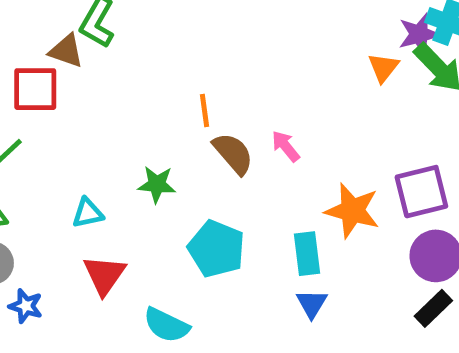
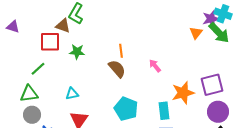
brown semicircle: (233, 153) -> (117, 69), moved
green star: (157, 184) -> (77, 52), moved
orange star: (352, 211) -> (183, 93), turned -30

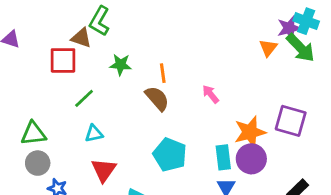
green star: (77, 52) -> (121, 65), moved
green line: (38, 69) -> (84, 98), moved
purple square: (212, 85) -> (291, 121), turned 30
purple circle: (218, 112) -> (251, 159), moved

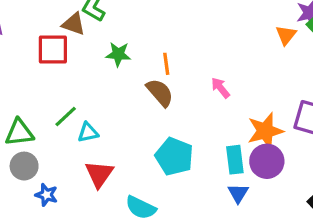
green line: (84, 98) -> (66, 117), moved

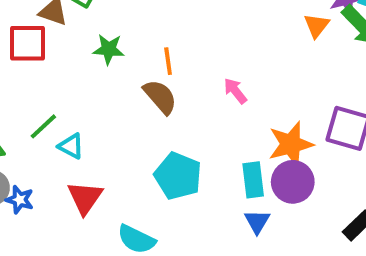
cyan triangle: (88, 133) -> (71, 146), turned 40
blue star: (46, 195) -> (20, 200), moved

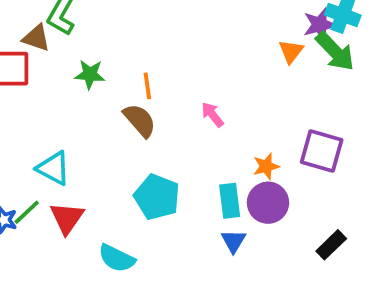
green line: (43, 126) -> (27, 212), moved
orange star: (291, 144) -> (266, 166), size x0.6
cyan triangle: (71, 146) -> (53, 168), size x1.4

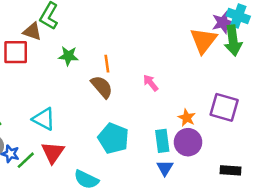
orange triangle: (291, 51) -> (203, 40), size x1.6
green arrow: (335, 51) -> (233, 40), turned 36
orange star: (266, 166) -> (187, 118), turned -30
green line: (27, 212) -> (26, 160), moved
black rectangle: (331, 245) -> (230, 170), turned 48

